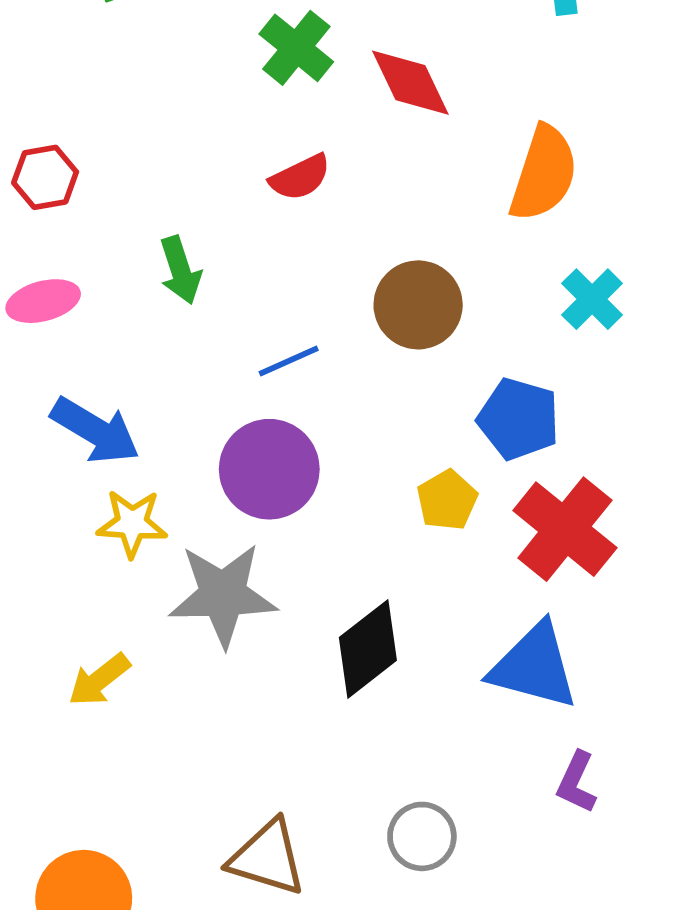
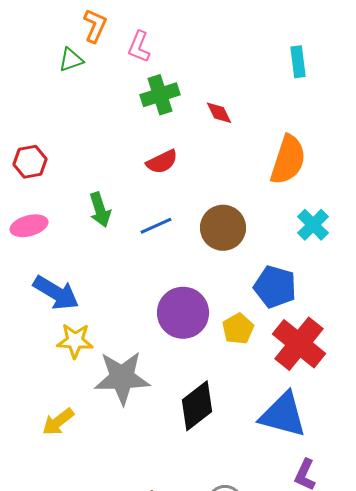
green cross: (296, 48) -> (160, 95), turned 33
red diamond: (410, 83) -> (219, 113), size x0.6
blue line: (289, 361) -> (156, 226), moved
purple circle: (269, 469) -> (183, 313), moved

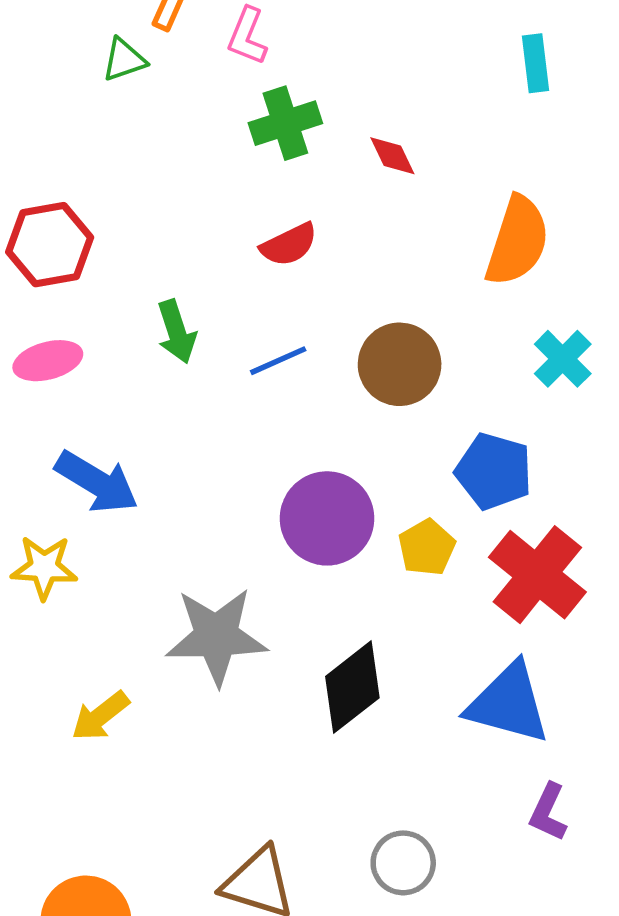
red hexagon: (30, 162) -> (50, 245), size x1.4
yellow star: (75, 341) -> (44, 567), moved

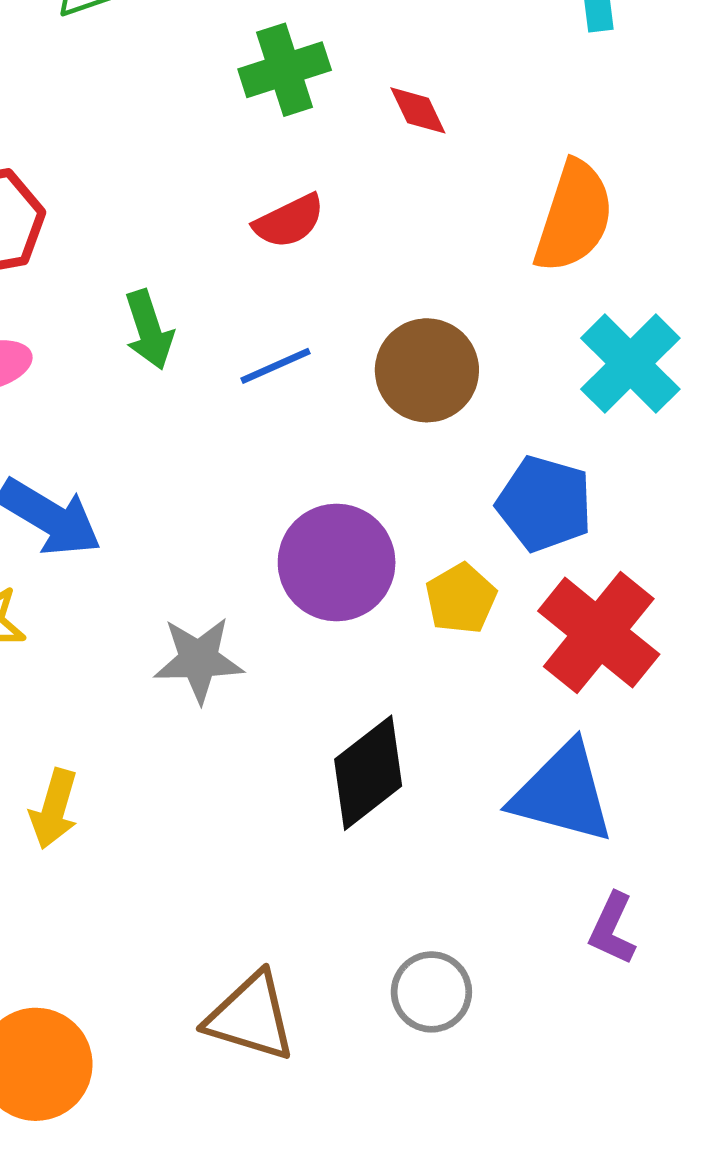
cyan cross: (563, 359) -> (630, 364), size x1.4
gray star: (216, 636) -> (199, 660), moved, size x0.7
yellow arrow: (100, 716) -> (54, 809), turned -36

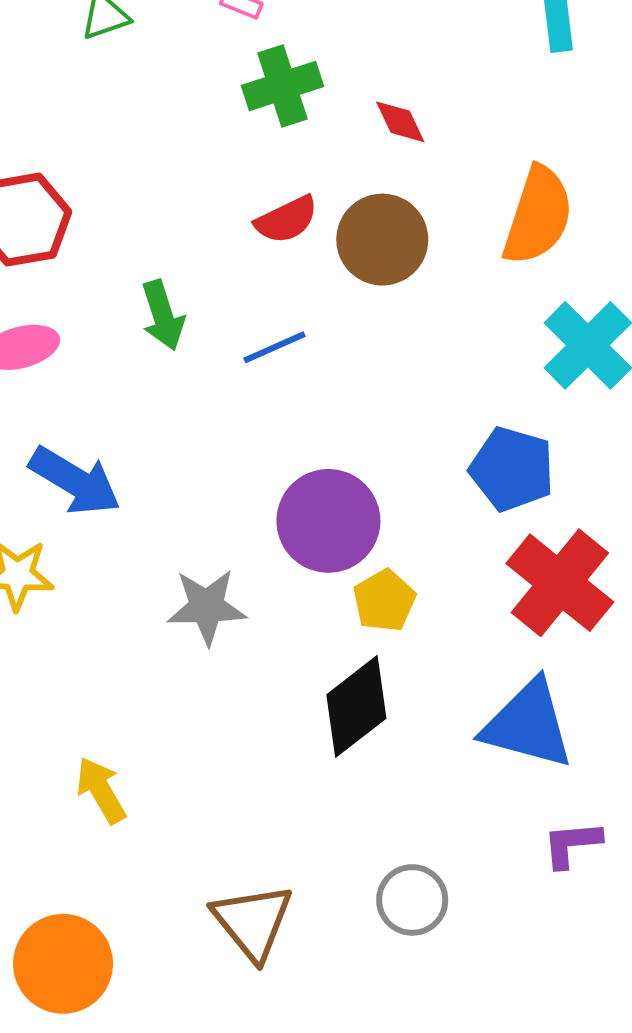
brown circle: (427, 370) -> (382, 240), moved
yellow pentagon: (461, 599) -> (384, 601), moved
yellow arrow: (54, 809) -> (101, 790), moved, turned 134
purple L-shape: (612, 929) -> (572, 844), turned 60
brown triangle: (251, 1017) -> (253, 922), turned 34

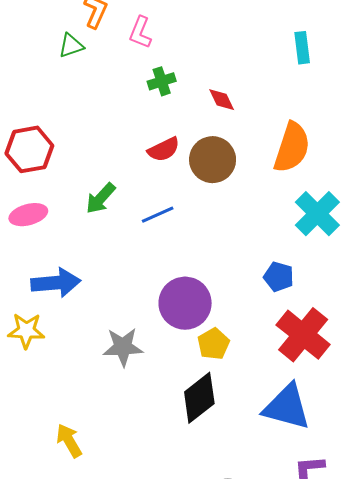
green cross: (283, 86) -> (162, 81), size x0.7
green arrow: (163, 315) -> (101, 198), turned 60
blue pentagon: (512, 469) -> (279, 277), size x0.7
blue arrow: (75, 481) -> (56, 283), turned -36

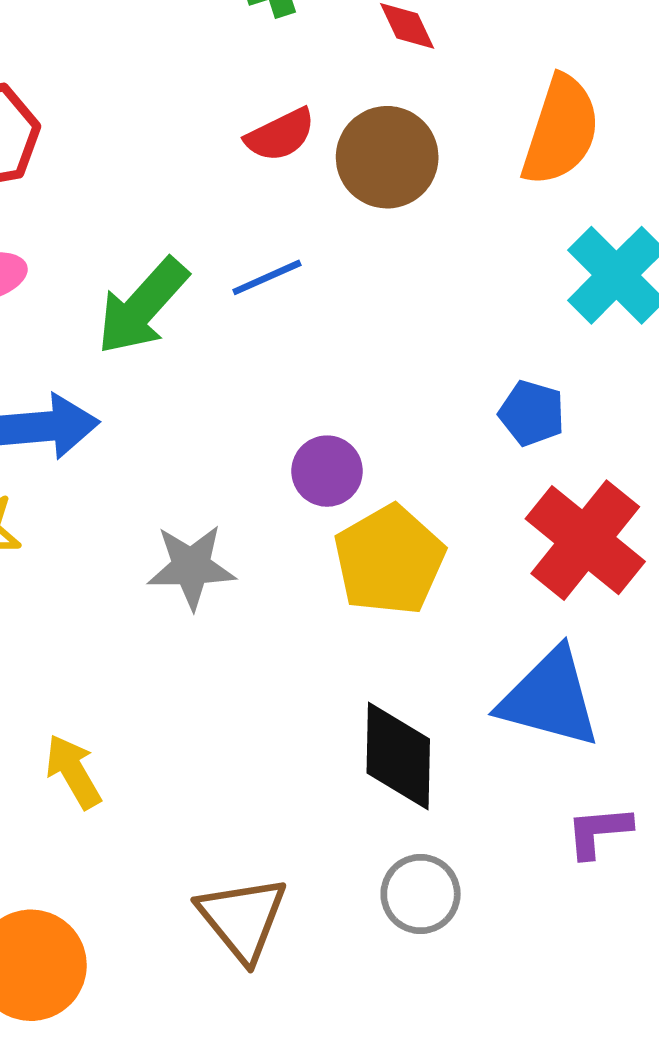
green arrow: (101, 198) -> (142, 306), moved, size x1.4
purple circle: (185, 303) -> (327, 471), size x0.6
yellow pentagon: (214, 344) -> (389, 560), size x1.6
black diamond: (199, 398) -> (398, 756), moved, turned -51

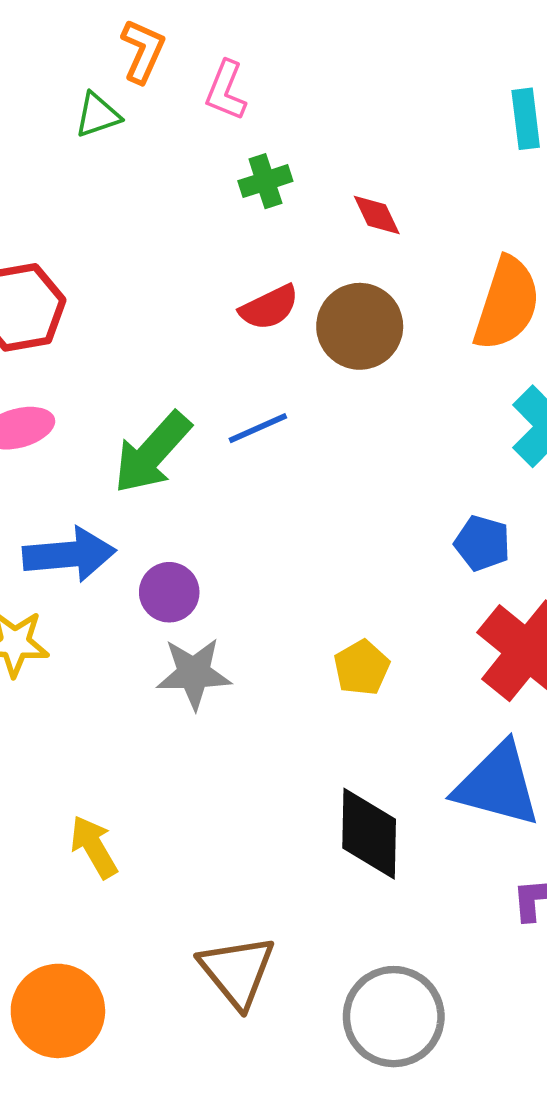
purple circle: (327, 471) -> (169, 592), moved
yellow pentagon: (389, 560) -> (362, 668), size x0.6
gray circle: (421, 894) -> (394, 1017), moved, size x1.5

